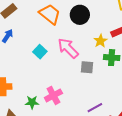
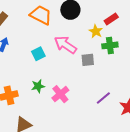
cyan square: (40, 52) -> (38, 54), turned 32
green star: (32, 102) -> (38, 86), moved

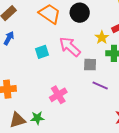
green star: (38, 86) -> (37, 118), moved
purple line: (103, 98) -> (100, 85), moved, turned 56

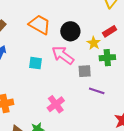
black circle: (80, 13) -> (70, 31), moved
cyan square: (42, 52) -> (35, 63), turned 32

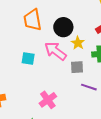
orange trapezoid: (40, 24) -> (33, 20), turned -130
yellow star: (94, 43) -> (78, 43), moved

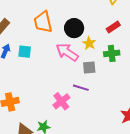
cyan square: (28, 58) -> (25, 52), moved
purple line: (89, 87) -> (81, 88), moved

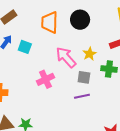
black circle: (74, 28) -> (80, 20), moved
purple line: (81, 88) -> (82, 96), moved, turned -42
pink cross: (61, 101) -> (46, 79), moved

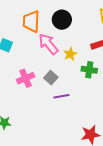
pink arrow: (66, 57) -> (48, 44), moved
gray square: (84, 77) -> (51, 78), moved, turned 32

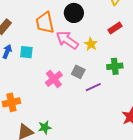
green cross: (89, 70) -> (115, 66), moved

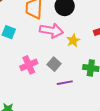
pink arrow: (67, 40) -> (51, 31), turned 140

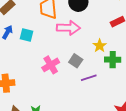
yellow star: (73, 40) -> (100, 46), moved

